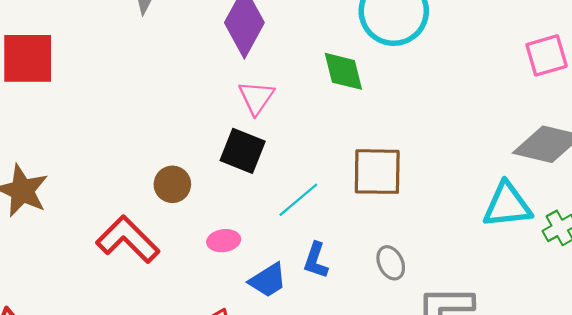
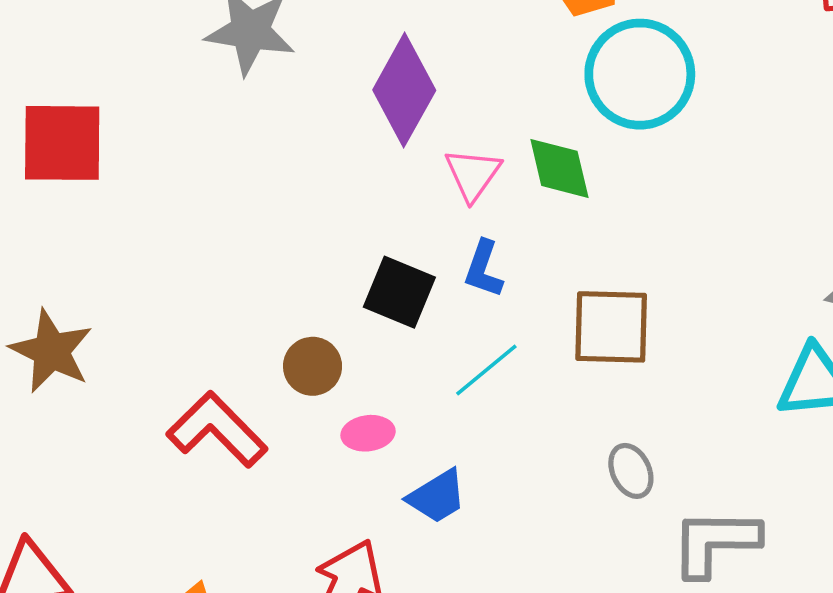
pink triangle: (256, 97) -> (473, 174), moved
brown circle: (172, 184) -> (313, 366), moved
blue L-shape: (316, 260) -> (483, 269), moved

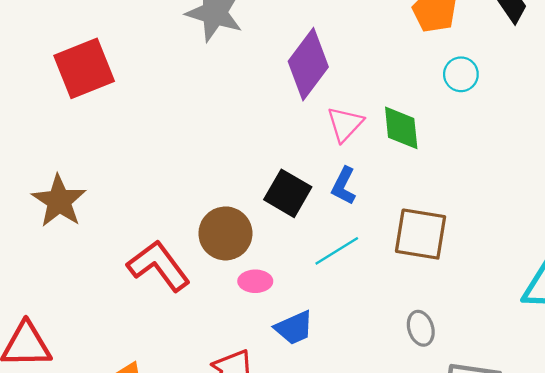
cyan circle: (640, 74) -> (461, 74), size x0.5
red square: (62, 143) -> (84, 68), turned -30
brown circle: (313, 366) -> (225, 233), size x1.4

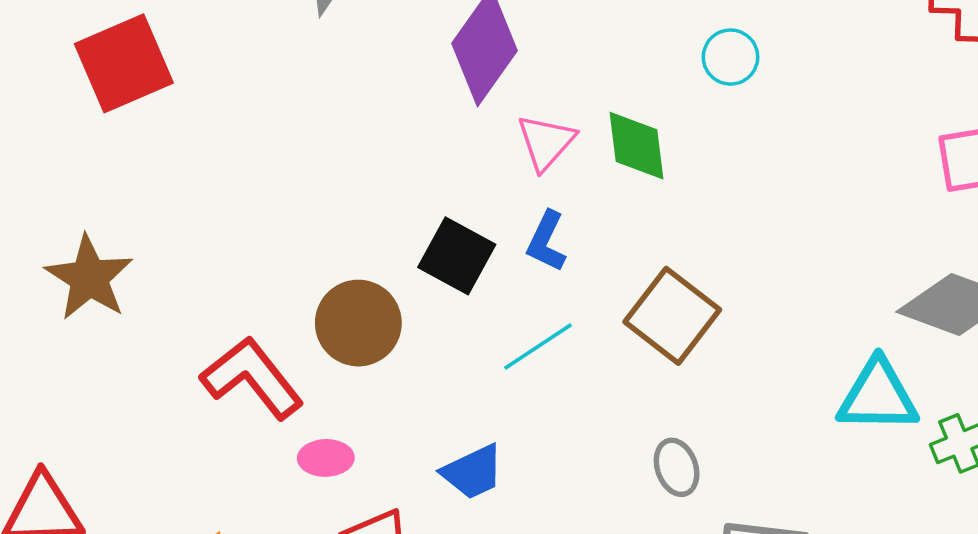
brown square: (421, 234) -> (672, 316), turned 30
pink ellipse: (255, 281) -> (326, 458), moved

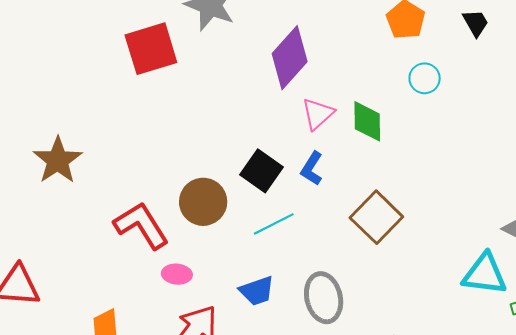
red square: (124, 63) -> (151, 49), moved
cyan line: (538, 346) -> (274, 224), moved
gray ellipse: (677, 467) -> (324, 298), moved, size x1.6

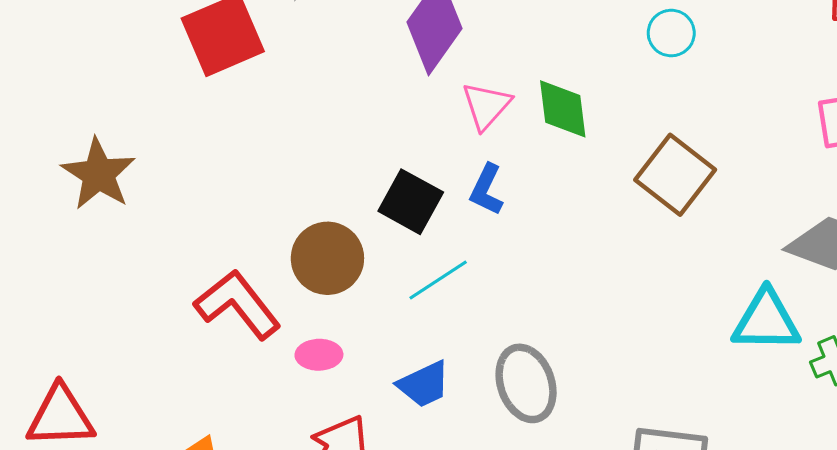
cyan circle: (425, 78) -> (671, 33), moved
brown star: (58, 160) -> (98, 174), moved
brown square: (376, 217) -> (675, 175), moved
pink ellipse: (177, 274) -> (319, 355), moved

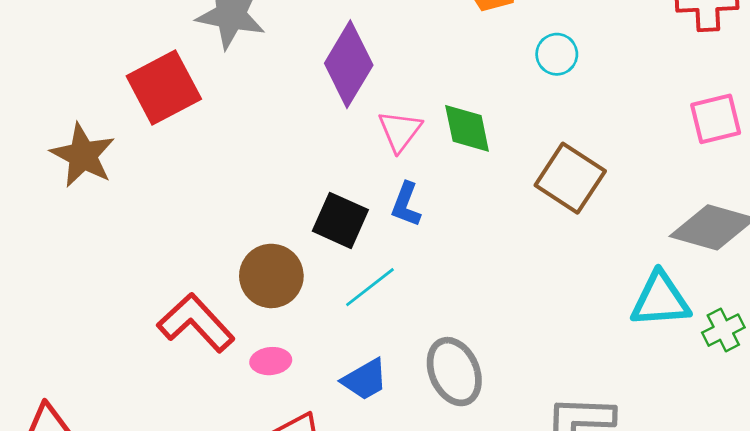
brown star: (98, 174) -> (83, 155), moved

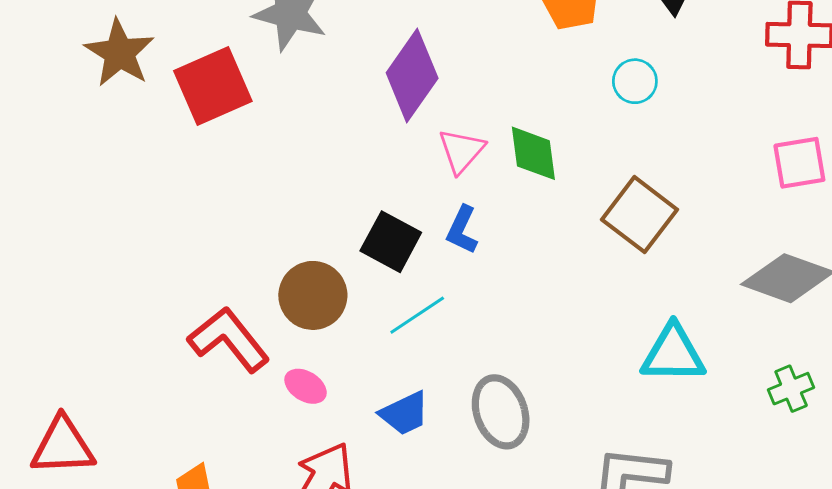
brown star: (83, 155) -> (119, 53), moved
cyan triangle: (660, 300) -> (673, 354), moved
pink ellipse: (271, 361) -> (306, 386), turned 33

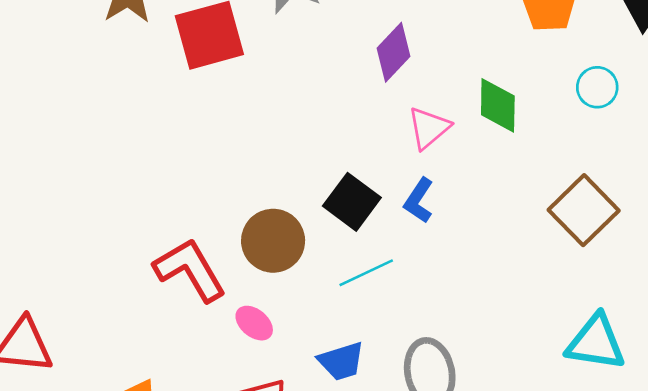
purple diamond: (412, 76) -> (394, 52), size x0.7
green diamond: (533, 153) -> (498, 105), moved

